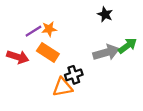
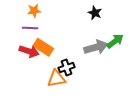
orange star: (49, 29) -> (34, 11), moved
purple line: (33, 31) -> (30, 28), turned 35
red arrow: (18, 57) -> (29, 51), moved

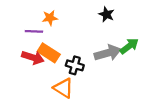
orange star: (34, 11) -> (50, 18), moved
black cross: (67, 67) -> (75, 65), moved, turned 35
orange triangle: (56, 79) -> (63, 88), turned 42

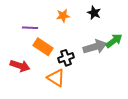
orange star: (50, 18) -> (63, 16), moved
red arrow: (33, 57) -> (20, 66), moved
black cross: (75, 65) -> (66, 58), turned -35

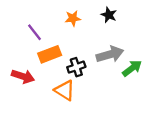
purple line: (30, 28) -> (35, 32), turned 49
green arrow: (114, 41) -> (132, 68), moved
orange rectangle: (43, 47) -> (50, 54), turned -54

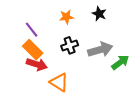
orange rectangle: (50, 54) -> (33, 50), moved, turned 66
black cross: (76, 67) -> (70, 45), moved
red arrow: (23, 76) -> (37, 64), moved

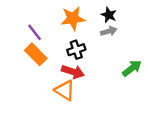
orange star: (66, 17) -> (73, 18), size x1.5
gray arrow: (100, 50) -> (109, 31), moved, size x0.6
red arrow: (37, 64) -> (73, 72), moved

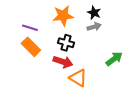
purple line: (35, 32) -> (30, 28), turned -35
black cross: (76, 50) -> (66, 43), turned 35
orange triangle: (65, 90) -> (78, 78), moved

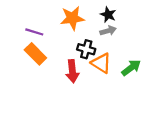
black cross: (66, 43) -> (86, 49), moved
red arrow: (63, 62) -> (72, 71), turned 66
orange triangle: (78, 78) -> (101, 63), moved

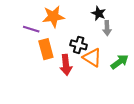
orange star: (72, 18) -> (53, 17), moved
gray arrow: (108, 31) -> (107, 28), moved, turned 104
orange rectangle: (35, 54) -> (46, 49), moved, turned 30

